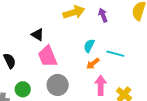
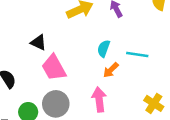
gray circle: (58, 85) -> (56, 104), moved
pink arrow: (101, 85) -> (99, 100), moved

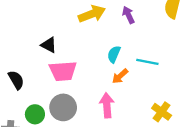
pink trapezoid: (54, 68) -> (63, 71), turned -68

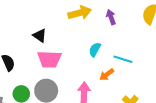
orange arrow: (120, 76) -> (107, 74), moved

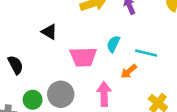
pink trapezoid: (49, 59) -> (83, 57), moved

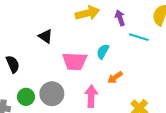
cyan line: (146, 53) -> (139, 37), moved

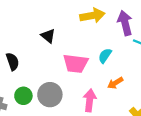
purple arrow: (120, 18) -> (125, 23), size x1.5

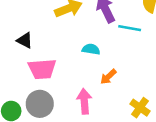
cyan semicircle: (105, 56) -> (91, 49), turned 77
pink trapezoid: (76, 64) -> (42, 69), moved

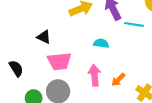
orange arrow: (108, 77) -> (118, 80), moved
pink arrow: (84, 101) -> (94, 75), moved

